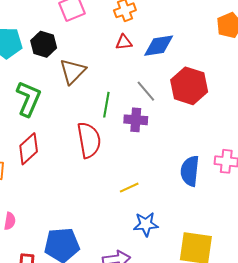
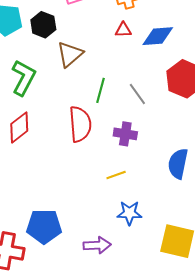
gray line: (146, 91) -> (137, 94), moved
purple cross: (136, 120) -> (125, 134), moved

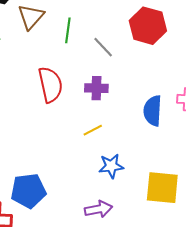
green line: (101, 90) -> (68, 30), moved
purple arrow: (97, 245) -> (98, 209), moved

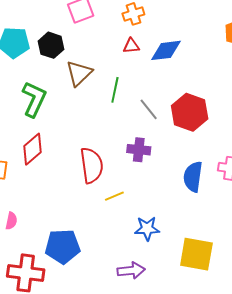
red hexagon: (148, 26) -> (190, 112), moved
red semicircle: (50, 85) -> (92, 165), moved
yellow line: (93, 130) -> (114, 196), moved

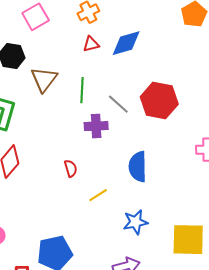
purple cross: (139, 150) -> (96, 126), moved
red semicircle: (92, 165) -> (71, 168), size x0.5
blue semicircle: (193, 177) -> (138, 167), moved

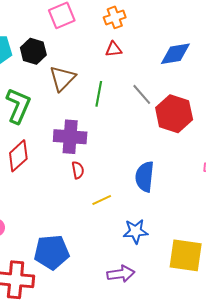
blue diamond: (126, 43) -> (175, 54), moved
gray line: (118, 104) -> (142, 94), moved
purple cross: (96, 126) -> (70, 137), moved, size x1.4

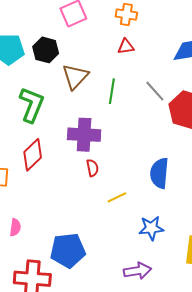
orange cross: (115, 17) -> (126, 14), turned 30

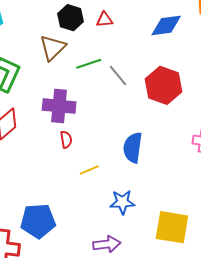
black hexagon: (46, 50) -> (71, 18), moved
green line: (112, 91) -> (89, 64), turned 60
gray line: (155, 91) -> (118, 76), moved

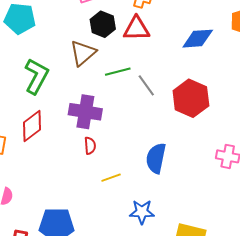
red triangle: (104, 20) -> (136, 29), size x1.6

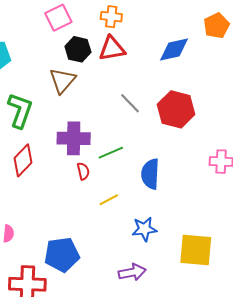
green line: (118, 72) -> (111, 153), moved

